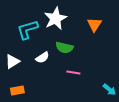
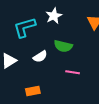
white star: (55, 19) -> (54, 16), size x0.7
orange rectangle: (17, 91) -> (33, 91), moved

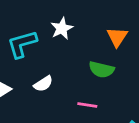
green semicircle: (63, 46) -> (102, 70), moved

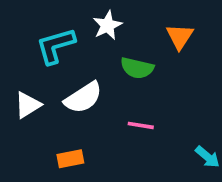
green semicircle: (102, 70) -> (137, 68), moved
white semicircle: (43, 84) -> (83, 98), size x1.5

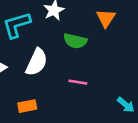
white semicircle: (83, 98) -> (37, 62), turned -32

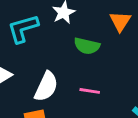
white semicircle: (37, 62) -> (46, 87), moved

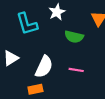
cyan L-shape: (23, 29) -> (27, 24), turned -90

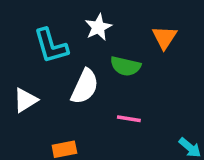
white semicircle: (44, 67) -> (85, 87), moved

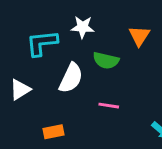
white star: (98, 27) -> (83, 27), turned 30
cyan L-shape: (51, 46) -> (42, 43), turned 100

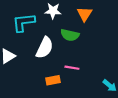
orange triangle: (139, 36) -> (85, 14), moved
orange rectangle: (54, 132) -> (53, 80), moved

